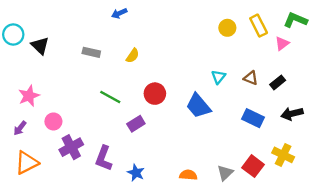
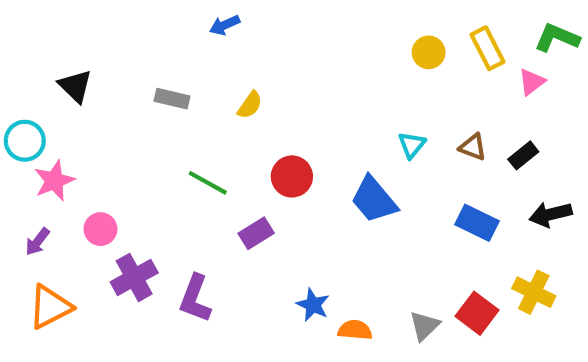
cyan circle: (13, 35) -> (25, 141), moved
blue star: (136, 173) -> (313, 305), moved

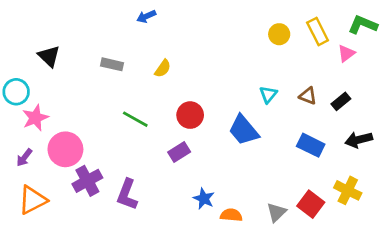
pink circle: (100, 229) -> (65, 149), size x1.6
purple rectangle: (256, 233) -> (179, 152), moved

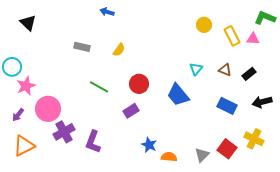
blue arrow: (146, 16) -> (107, 12), turned 40
yellow rectangle: (318, 31) -> (232, 36), moved
pink triangle: (346, 53) -> (253, 39), turned 40
black triangle: (49, 56) -> (28, 23), moved

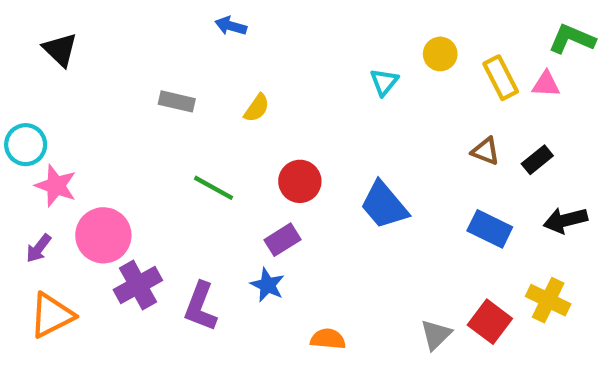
cyan triangle: (196, 69) -> (384, 82), moved
pink star: (26, 86) -> (56, 186), turned -30
blue star: (149, 145) -> (267, 285), moved
orange semicircle: (169, 157) -> (328, 339), moved

